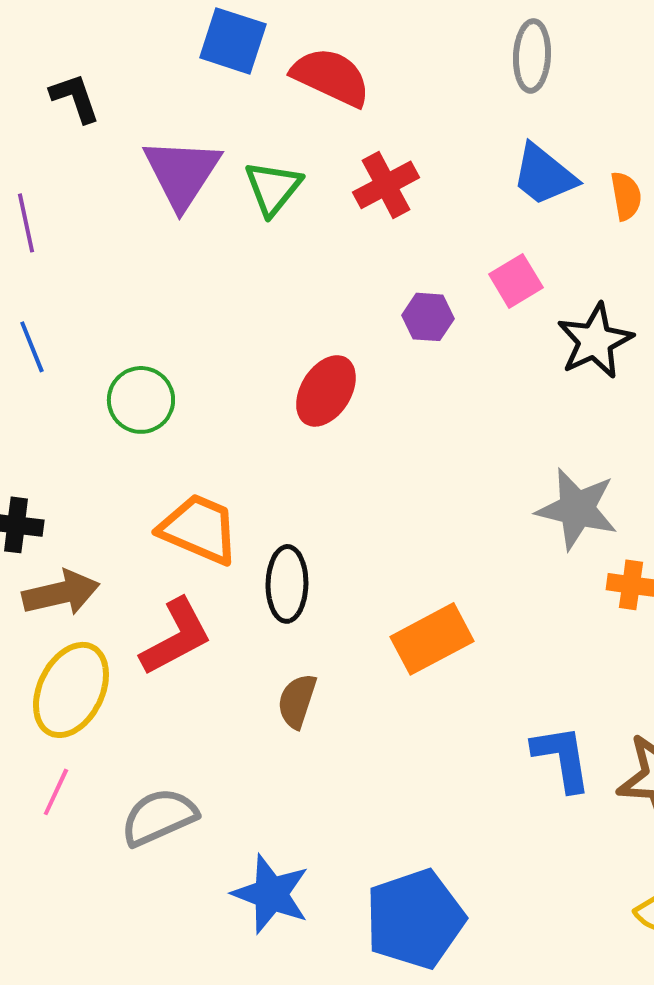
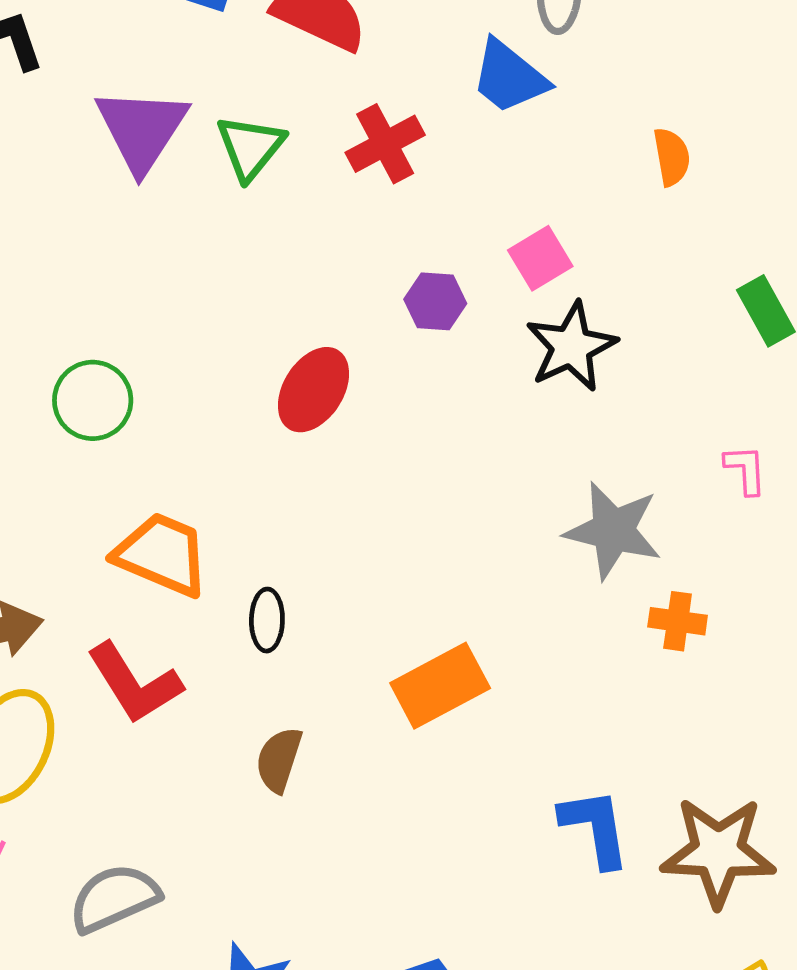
blue trapezoid: (544, 175) -> (509, 77), moved
black star: (595, 341) -> (571, 347), moved
black ellipse: (287, 584) -> (267, 620), size x0.7
red L-shape: (176, 637) -> (134, 683), turned 86

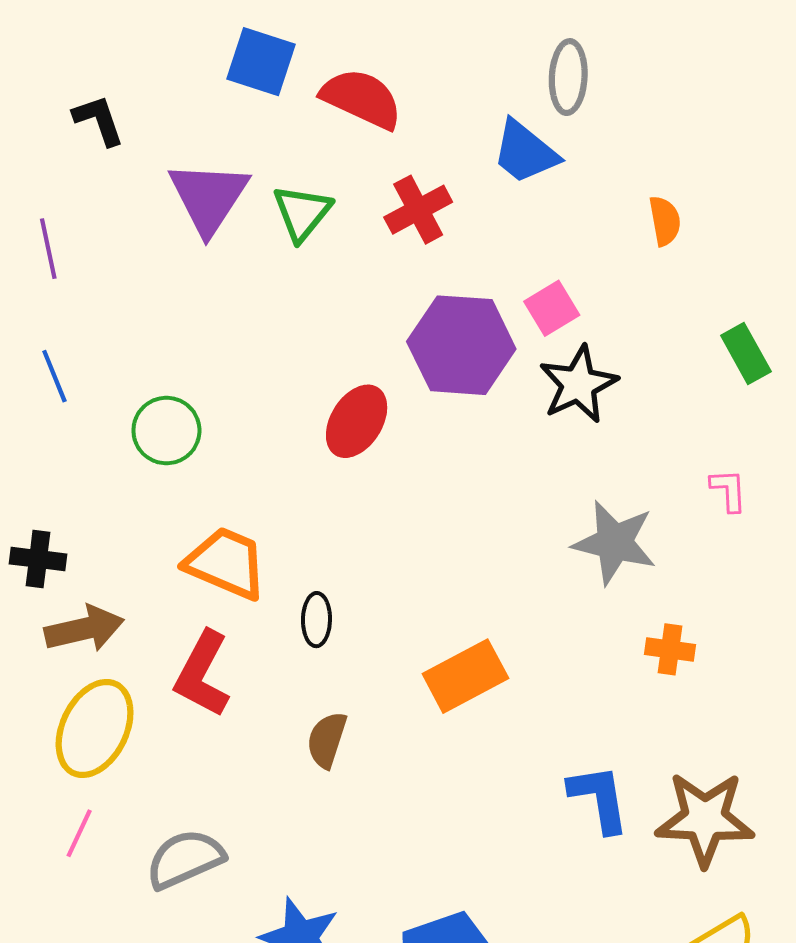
purple hexagon: (435, 301) -> (461, 345), size x2.0
orange cross: (678, 621) -> (670, 649), moved
red L-shape: (134, 683) -> (202, 674), turned 60

